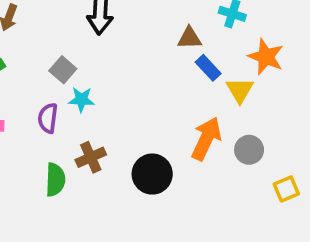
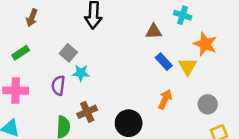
blue rectangle: (208, 68) -> (164, 62), moved
orange arrow: (206, 139) -> (165, 99), size x0.7
gray circle: (249, 150) -> (208, 104), moved

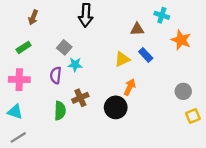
yellow triangle: (188, 67) -> (122, 59), moved, turned 35
orange arrow: (165, 99) -> (130, 87), moved

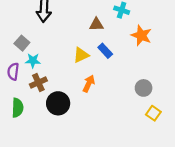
brown cross: (80, 98) -> (38, 83), moved
black circle: (116, 107) -> (58, 103), moved
yellow square: (193, 116) -> (153, 113), turned -32

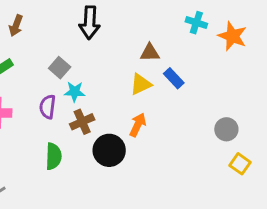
brown triangle: (96, 24) -> (150, 53), moved
orange star: (141, 35) -> (232, 36), moved
orange arrow: (89, 84) -> (138, 125), moved

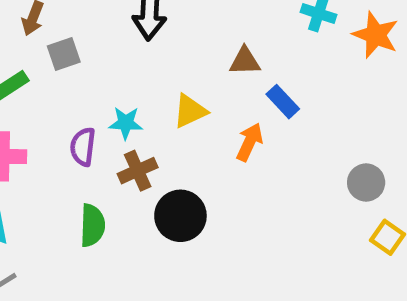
gray square: (60, 68) -> (64, 54), moved, turned 30
yellow triangle: (141, 84) -> (190, 111), moved
orange arrow: (138, 125) -> (249, 142), moved

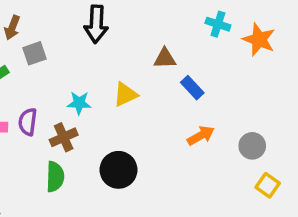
orange arrow: (249, 142) -> (201, 136), moved, turned 36
purple semicircle: (83, 147) -> (28, 122), moved
brown cross: (138, 171) -> (64, 137), moved

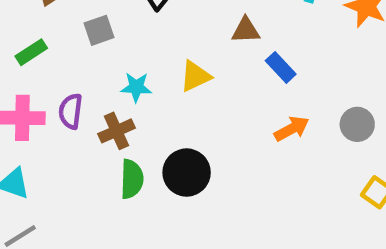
gray square: (35, 53) -> (99, 30), moved
gray circle: (252, 146) -> (357, 124), moved
green semicircle: (55, 177) -> (132, 179), moved

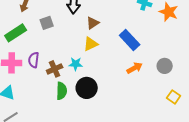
brown triangle: (246, 30) -> (93, 23), moved, turned -32
green rectangle: (31, 52) -> (16, 33), size x1.5
blue rectangle: (281, 67) -> (130, 40), size x1.5
cyan star: (136, 87) -> (76, 64), moved

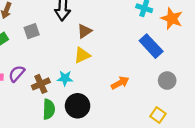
blue rectangle: (130, 40) -> (151, 46), moved
purple semicircle: (34, 60) -> (17, 74), turned 35
orange arrow: (135, 68) -> (120, 83), moved
yellow square: (174, 97) -> (158, 115), moved

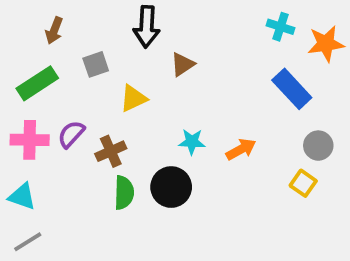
orange star: (172, 18) -> (326, 44), turned -30
yellow triangle: (82, 55) -> (133, 98), moved
cyan star: (65, 78) -> (192, 142), moved
yellow square: (158, 115) -> (303, 183), moved

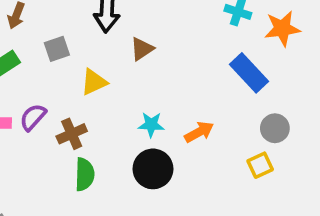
yellow square: (303, 183) -> (260, 165), turned 30
black circle: (171, 187) -> (153, 169), moved

